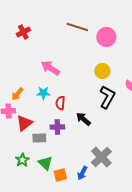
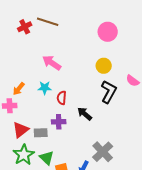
brown line: (77, 27) -> (48, 22), moved
red triangle: (24, 123) -> (21, 130), moved
green star: (22, 160) -> (24, 155), size x1.5

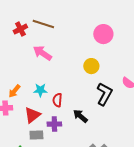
pink arrow: (52, 63) -> (42, 53), moved
yellow circle: (104, 66) -> (91, 66), moved
red triangle: (21, 130) -> (32, 115), moved

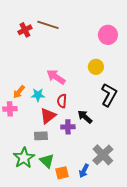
pink arrow: (42, 53) -> (56, 77), moved
cyan star: (40, 90) -> (38, 95), moved
red triangle: (32, 115) -> (48, 116), moved
purple cross: (54, 124) -> (68, 127), moved

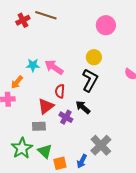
cyan star: (38, 95) -> (33, 65), moved
black L-shape: (109, 95) -> (90, 80), moved
purple cross: (68, 127) -> (66, 117), turned 32

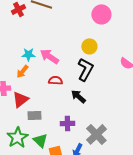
orange arrow: (17, 82) -> (22, 71), moved
red semicircle: (60, 91) -> (55, 80), turned 88
red triangle: (46, 106) -> (20, 99), moved
purple cross: (66, 117) -> (67, 123), moved, turned -32

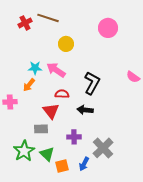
yellow circle: (89, 46) -> (66, 44), moved
black arrow: (78, 96) -> (85, 110), turned -35
red triangle: (20, 99) -> (51, 111), moved, turned -30

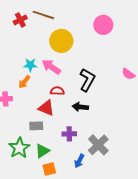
yellow circle: (66, 44) -> (61, 41), size x1.5
red triangle: (51, 111) -> (46, 108), turned -30
green triangle: (47, 154) -> (42, 151), turned 42
orange square: (62, 166) -> (49, 169), moved

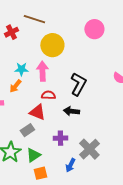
red cross: (20, 20) -> (11, 32), moved
pink arrow: (51, 67) -> (42, 71), turned 54
gray rectangle: (36, 126) -> (27, 130), turned -32

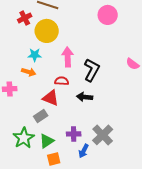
yellow circle: (52, 45) -> (47, 31), moved
pink arrow: (42, 71) -> (68, 57), moved
orange arrow: (15, 86) -> (29, 72), turned -112
purple cross: (60, 138) -> (74, 134), moved

